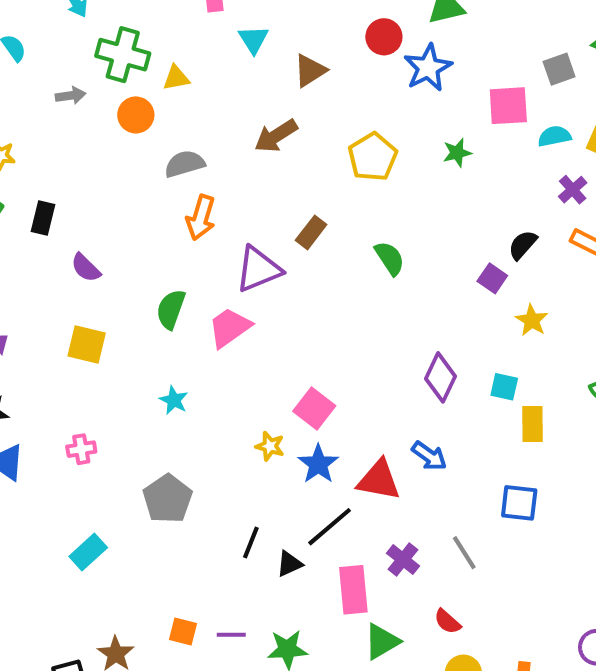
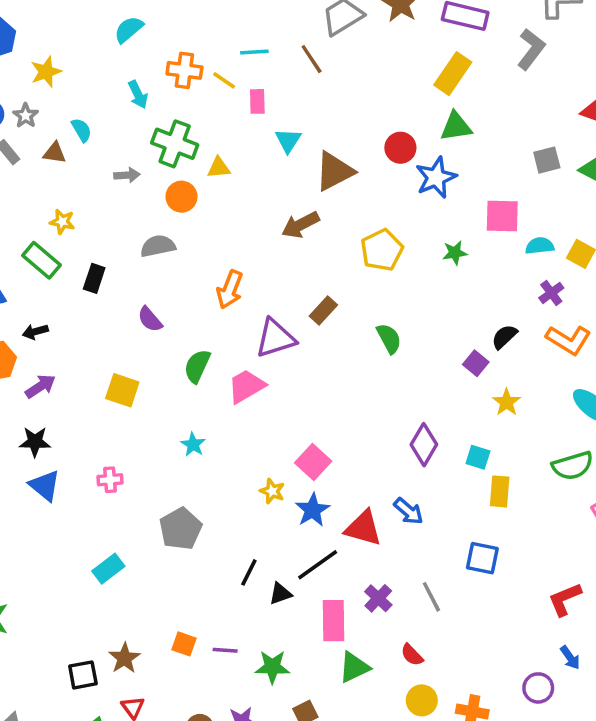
gray square: (559, 69) -> (547, 160), moved
brown triangle: (310, 71) -> (334, 171), size x1.4
gray semicircle: (185, 164) -> (158, 246), moved
purple semicircle: (86, 268) -> (150, 319), moved

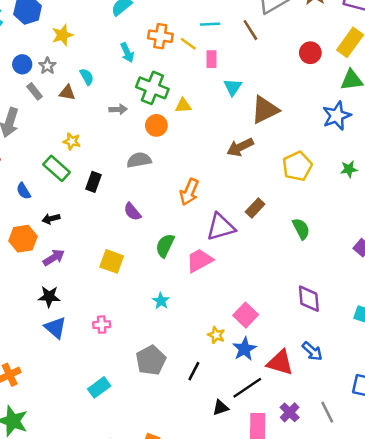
red circle: (400, 148) -> (310, 53), moved
purple diamond: (424, 445) -> (309, 299), moved, turned -36
black line: (249, 572) -> (194, 371), moved

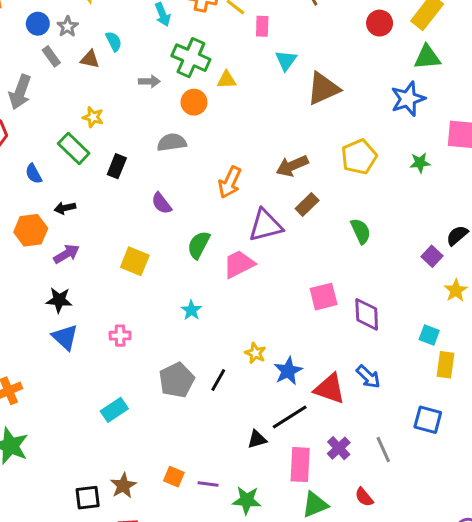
brown arrow: (240, 147) -> (292, 166), moved
pink square: (246, 315) -> (324, 297), moved, turned 30
black line: (194, 371) -> (218, 380), moved

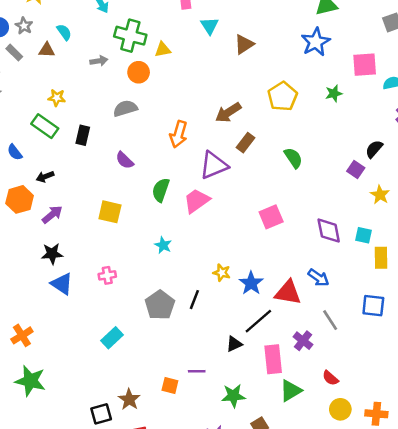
brown triangle: (323, 89) -> (244, 44), size x0.7
purple diamond: (367, 314) -> (329, 231), moved
gray line: (383, 450) -> (330, 320), moved
purple line: (208, 484) -> (197, 371), moved

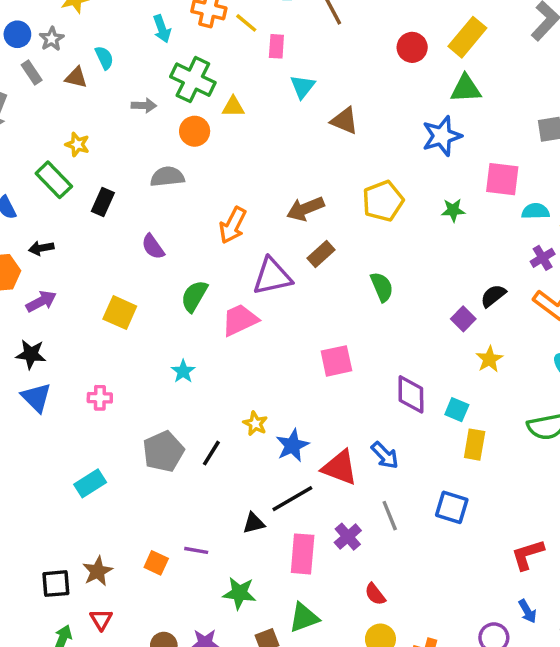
brown triangle: (244, 44) -> (344, 121), turned 45
green triangle: (291, 391) -> (304, 618), moved

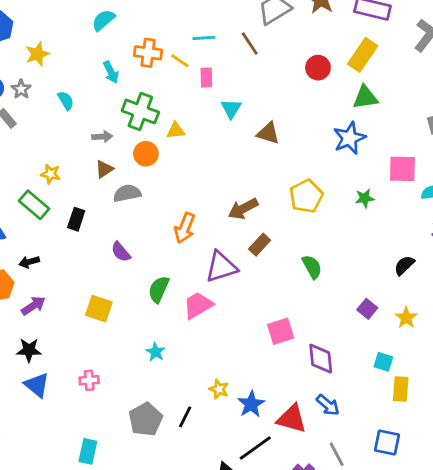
brown triangle: (76, 77) -> (104, 169), moved, turned -42
purple square: (463, 319) -> (367, 309), moved
purple diamond: (411, 394) -> (321, 359), moved
cyan rectangle: (90, 483) -> (88, 451), turned -40

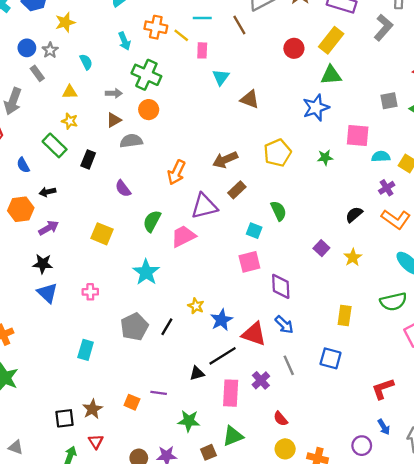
yellow triangle: (176, 131) -> (70, 92), moved
cyan star: (156, 352) -> (146, 272), size x1.6
cyan square: (383, 362) -> (254, 231), moved

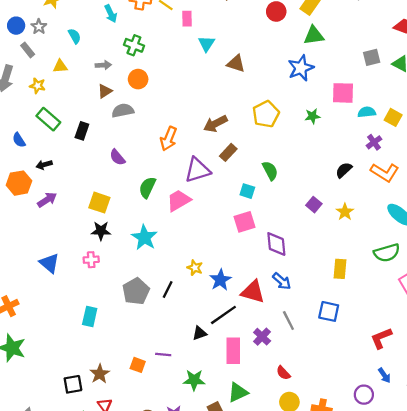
green cross: (146, 75) -> (134, 45), size x0.7
yellow star: (70, 121) -> (38, 86), moved
black star: (43, 264) -> (101, 231), moved

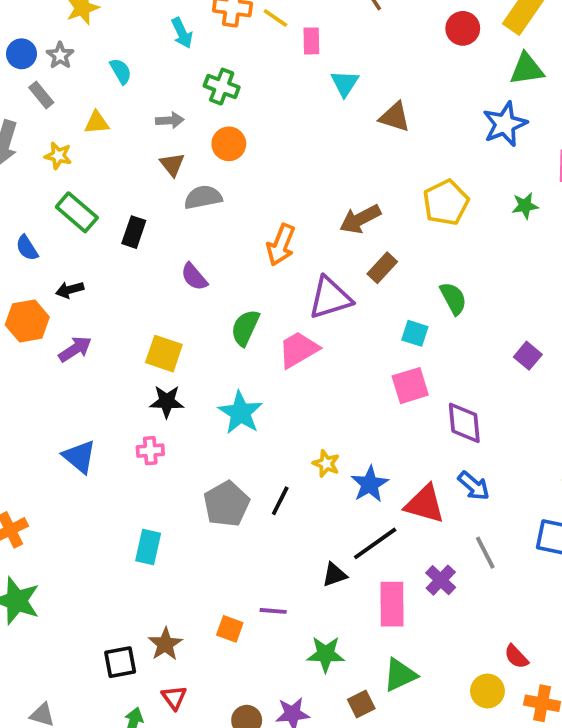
brown triangle: (105, 91) -> (172, 164), turned -35
red semicircle: (283, 373) -> (516, 657), moved

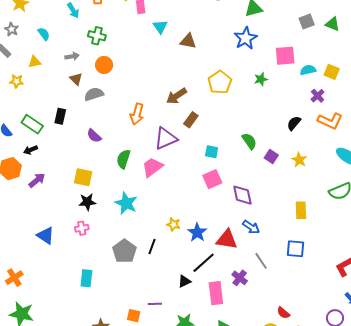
green rectangle: (77, 212) -> (32, 124), moved
green semicircle: (453, 298) -> (249, 141), moved

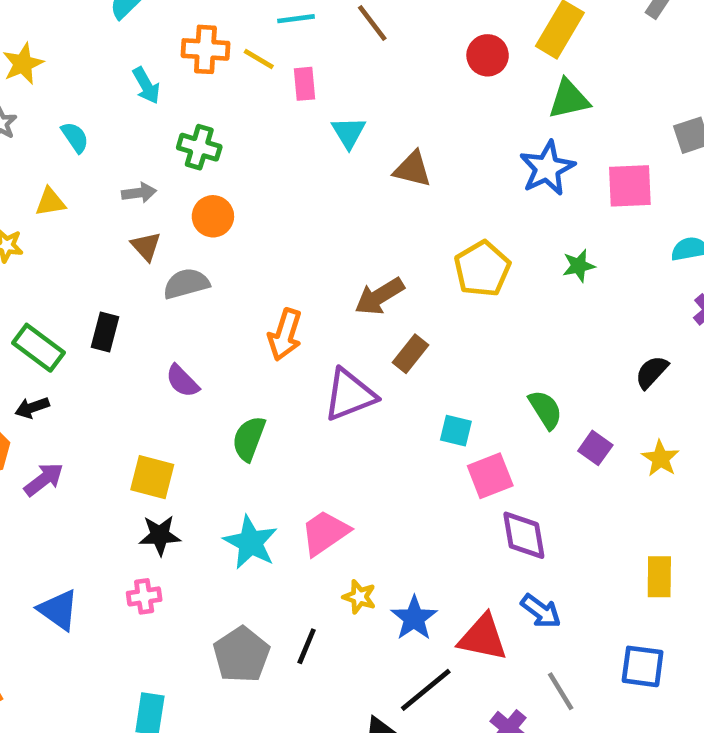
pink square: (285, 56) -> (630, 186), moved
pink trapezoid: (152, 167) -> (325, 533), moved
pink square: (212, 179) -> (490, 476), moved

